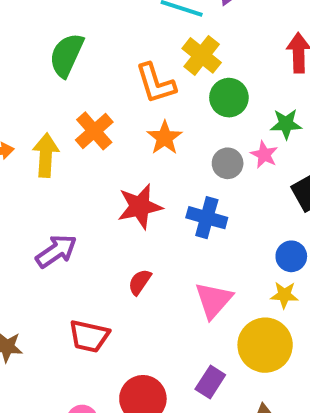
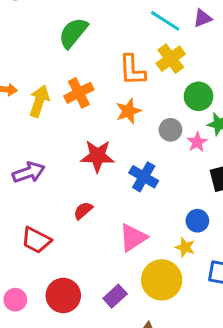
green circle: (229, 98) -> (199, 96), moved
gray circle: (228, 163) -> (170, 130), moved

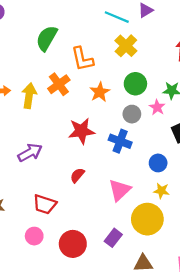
orange L-shape: (132, 70) -> (82, 59), moved
green circle: (199, 96) -> (135, 84), moved
gray circle: (170, 130) -> (132, 114), moved
blue circle: (197, 221) -> (158, 163), moved
pink circle: (15, 300) -> (34, 236), moved

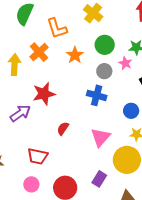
red star: (81, 131) -> (44, 94), moved

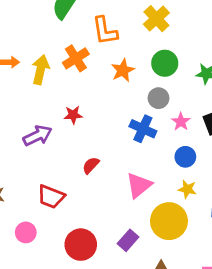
pink star: (125, 63) -> (181, 122), moved
red star: (44, 94) -> (73, 115), size x0.6
pink circle: (31, 184) -> (26, 232), moved

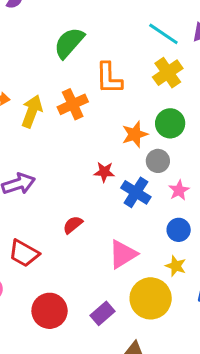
orange star: (123, 70) -> (135, 134), moved
red star: (73, 115) -> (104, 172), moved

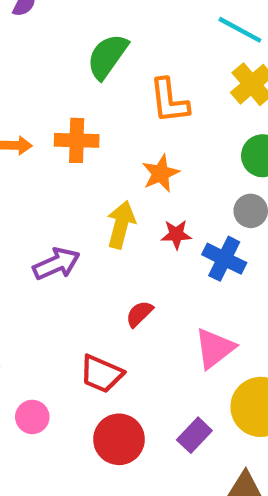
orange cross: (73, 104) -> (77, 140), moved, turned 32
yellow arrow: (32, 111) -> (121, 225), moved
orange star: (135, 134) -> (161, 173), moved
red trapezoid: (24, 253) -> (101, 374), moved

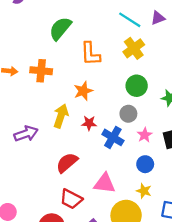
red semicircle: (139, 314) -> (67, 163), size x1.5
pink triangle: (215, 348) -> (105, 183), turned 40
red trapezoid: (101, 374) -> (71, 199), moved

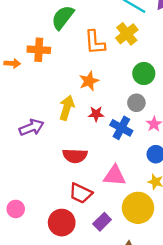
yellow cross: (134, 48) -> (127, 34), moved
orange cross: (41, 71) -> (39, 50), moved
red semicircle: (67, 163) -> (75, 156), turned -135

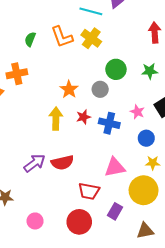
green semicircle: (63, 17) -> (30, 39), size x0.6
orange L-shape: (95, 42) -> (62, 37), moved
gray circle: (136, 103) -> (100, 89), moved
purple arrow: (31, 127) -> (35, 163), moved
red semicircle: (75, 156) -> (62, 162), moved

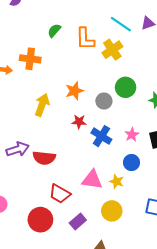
yellow arrow: (56, 119) -> (42, 105), moved
yellow star: (153, 163) -> (117, 182), moved
yellow circle: (144, 190) -> (112, 211), size x0.7

